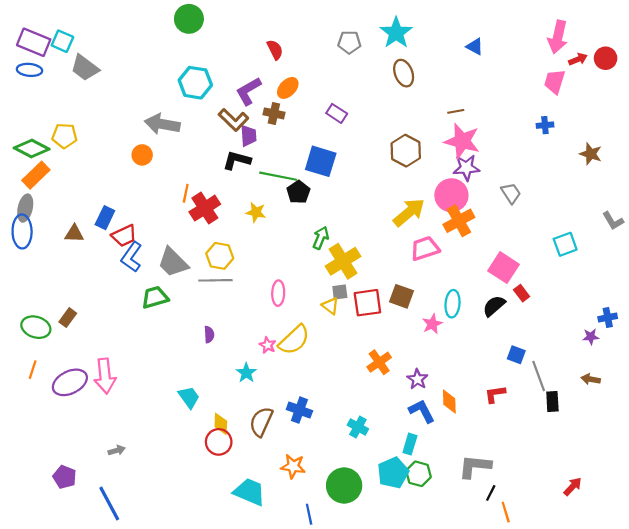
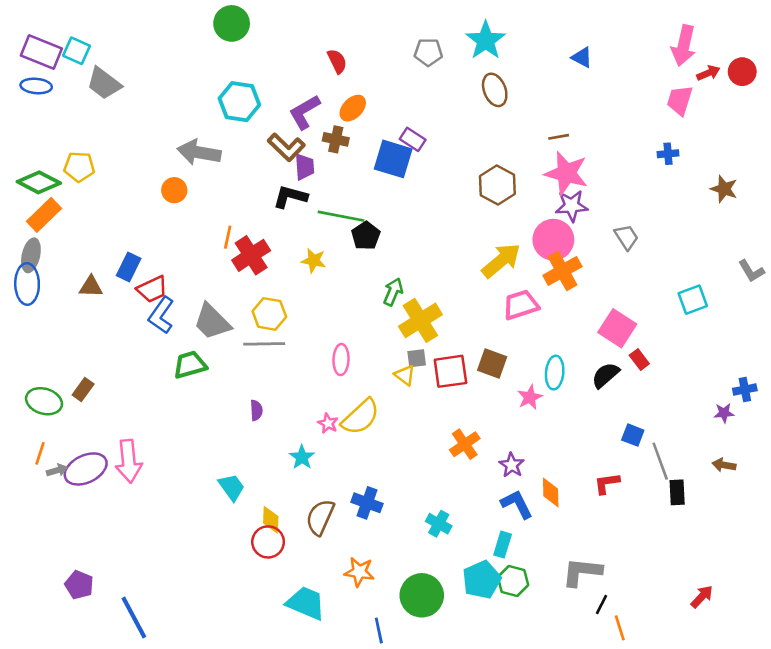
blue square: (321, 161) -> (393, 159), moved
gray arrow: (117, 450) -> (57, 470), moved

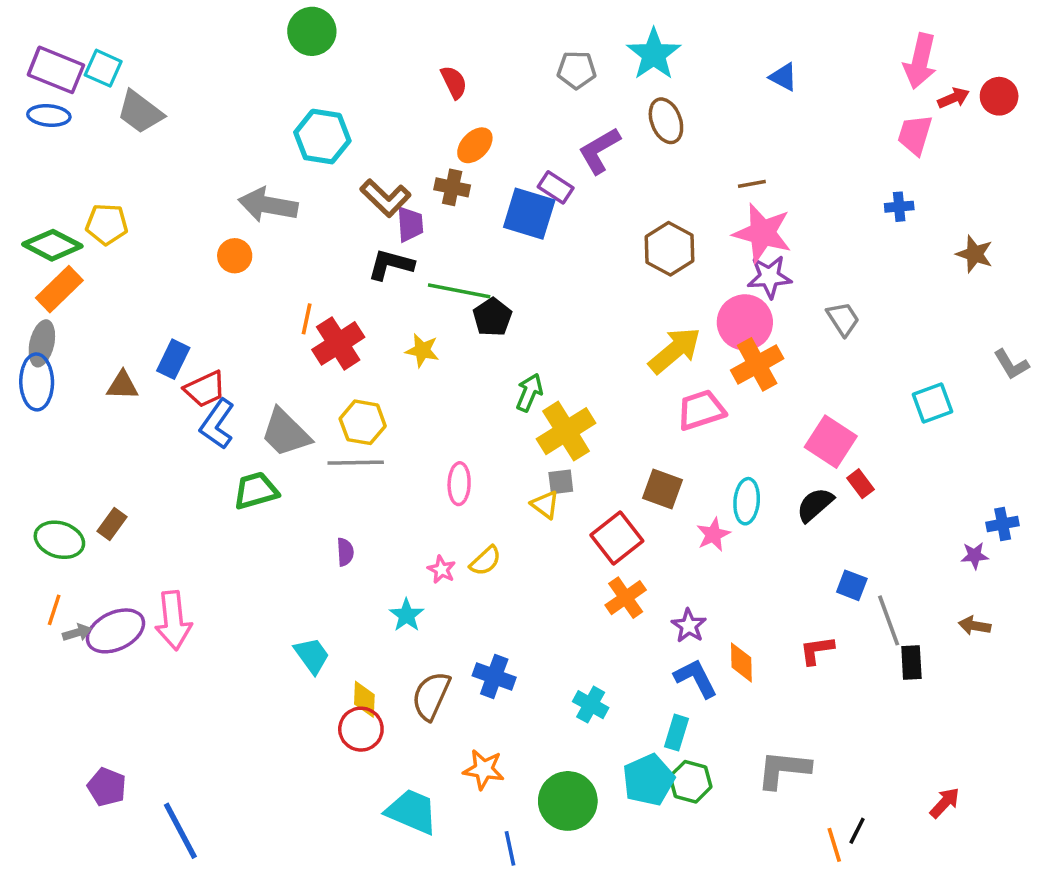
purple L-shape: (305, 112) -> (599, 151), moved
red square: (450, 371) -> (617, 538), moved, turned -30
yellow semicircle: (361, 417) -> (485, 561), size x0.6
black line: (602, 604) -> (857, 831), moved

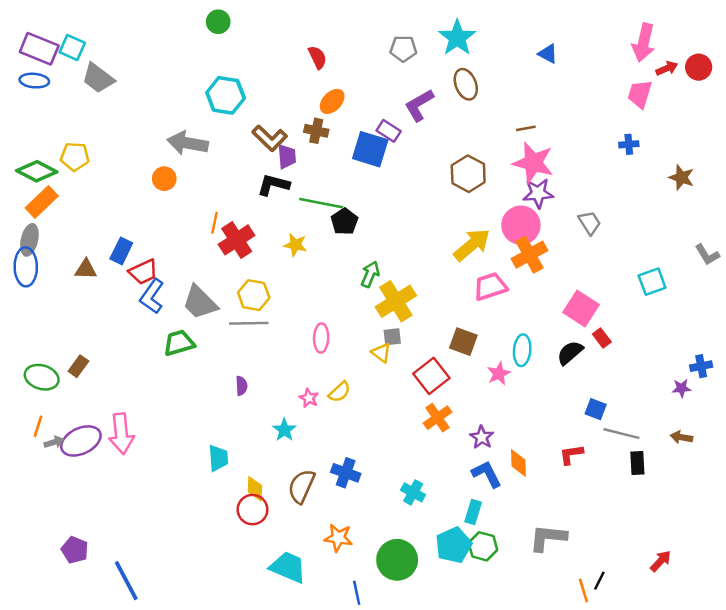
green circle: (312, 31) -> (218, 22), size x0.7
gray line: (889, 620) -> (621, 434), turned -56
cyan trapezoid: (312, 655) -> (218, 458), turned 32

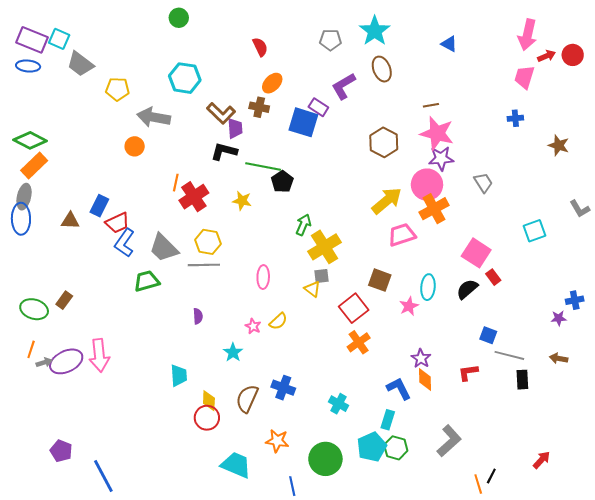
yellow pentagon: (75, 157) -> (117, 89), moved
purple star: (482, 437) -> (421, 358), moved
gray L-shape: (548, 538) -> (449, 441), turned 132

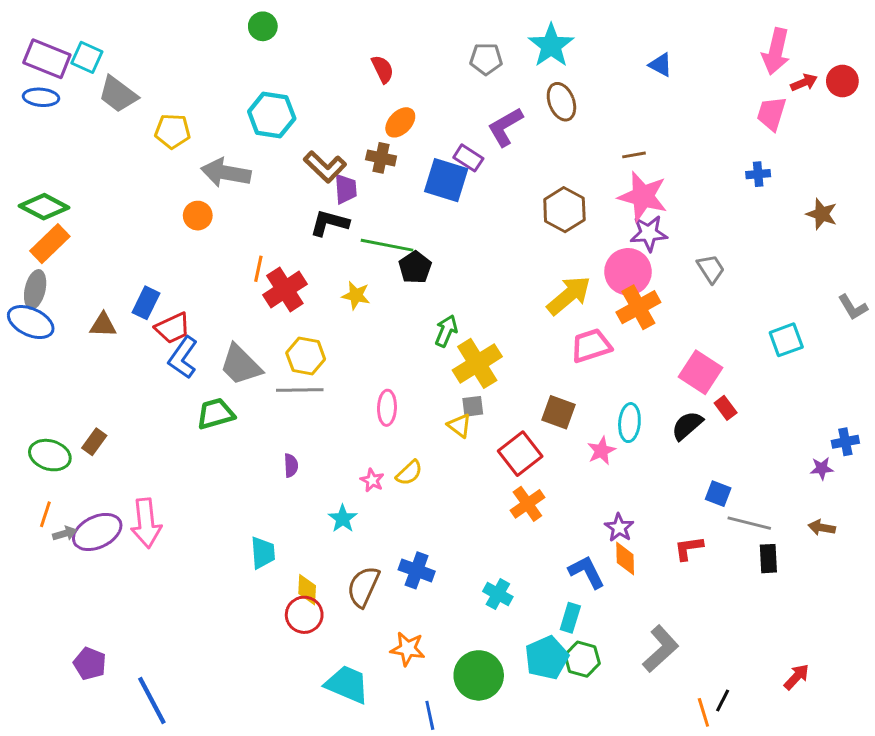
blue ellipse: (21, 219) -> (31, 322), turned -64

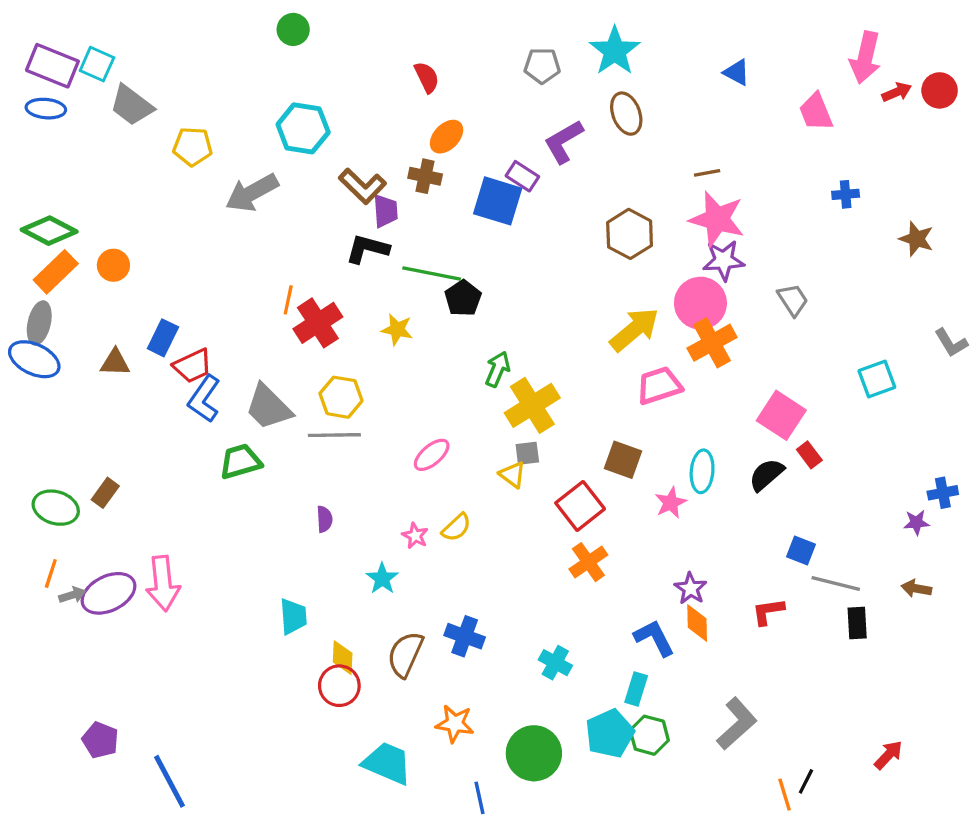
pink trapezoid: (771, 114) -> (816, 112), moved, turned -39
gray arrow: (226, 173) -> (252, 193), turned -39
orange circle: (198, 216) -> (113, 265), moved
pink ellipse: (387, 408) -> (432, 455), turned 48

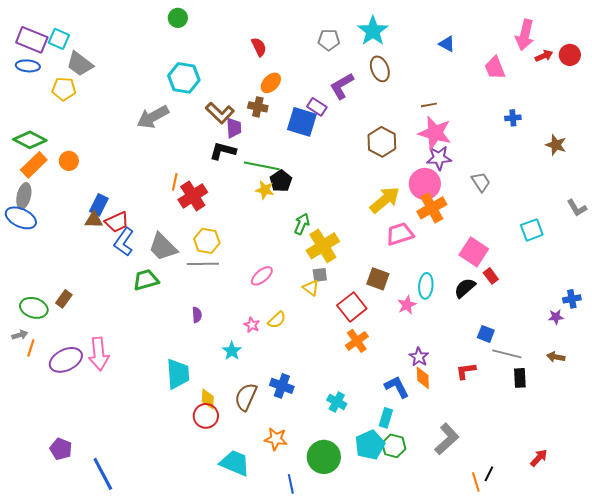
yellow pentagon: (193, 147) -> (64, 89), moved
yellow star: (397, 330) -> (265, 190), moved
brown triangle: (115, 363) -> (94, 220), moved
gray arrow: (72, 595) -> (20, 335), moved
cyan trapezoid: (293, 616) -> (178, 374), size x1.4

